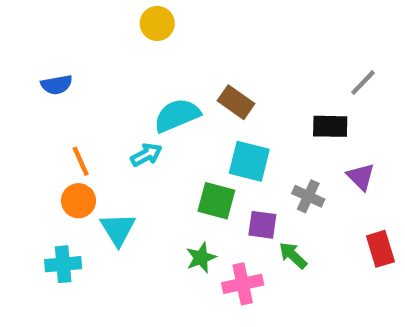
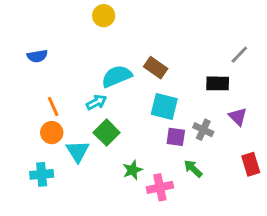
green square: (216, 201) -> (107, 133), moved, turned 30
purple square: (262, 225) -> (176, 137), moved

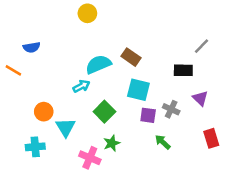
orange line: (53, 107) -> (13, 70), moved, turned -35
green square: (107, 133) -> (104, 112), moved
pink cross: (160, 187) -> (90, 158), moved, turned 35

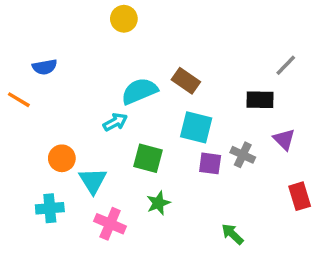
green square: (104, 112) -> (148, 158), turned -30
green arrow: (163, 142) -> (232, 234), moved
pink cross: (90, 158) -> (110, 224), moved

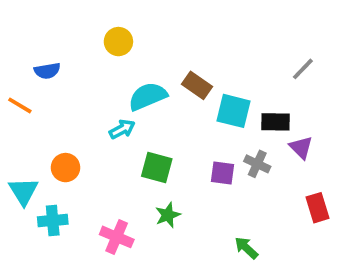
yellow circle: (124, 19) -> (118, 42), moved
black rectangle: (260, 100) -> (275, 122), moved
cyan square: (196, 127) -> (233, 111), moved
cyan triangle: (93, 181) -> (24, 191), moved

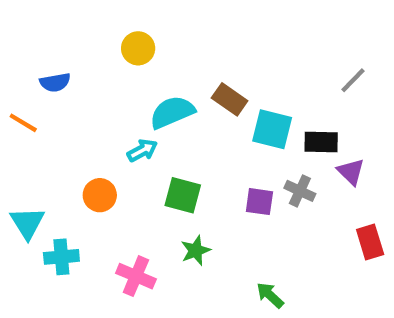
orange circle: (66, 168) -> (100, 195), moved
green arrow: (246, 248) -> (270, 295), moved

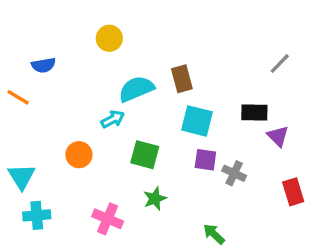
brown rectangle: (230, 99) -> (182, 79), turned 40
cyan square: (272, 129) -> (197, 121), moved
gray cross: (300, 191) -> (234, 173), moved
cyan cross: (61, 257) -> (37, 215), moved

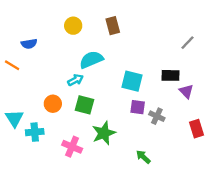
brown rectangle: (182, 79) -> (113, 26), moved
green square: (145, 155) -> (84, 105), moved
green star: (155, 199) -> (104, 133), size x1.5
cyan cross: (37, 215) -> (35, 132), moved

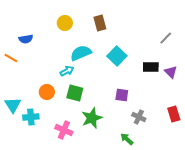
cyan square: (132, 81) -> (117, 56), moved, turned 30
purple triangle: (186, 91) -> (171, 72), moved
gray cross: (157, 116) -> (139, 117), moved

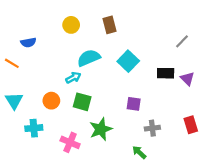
cyan triangle: (13, 105) -> (14, 101), moved
gray cross: (139, 117) -> (152, 128), turned -32

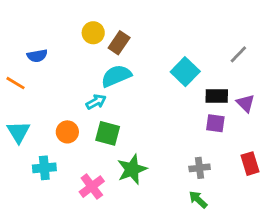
brown rectangle: (110, 25) -> (119, 43), moved, turned 49
cyan square: (128, 61) -> (185, 72), moved
purple square: (134, 104) -> (215, 123), moved
pink cross: (70, 142) -> (92, 187), turned 30
green arrow: (139, 152) -> (198, 200), moved

